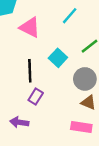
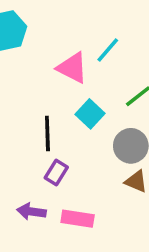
pink triangle: (30, 27) -> (72, 68), moved
pink rectangle: (81, 127) -> (78, 219), moved

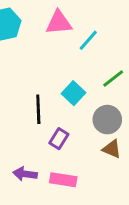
pink triangle: (72, 68) -> (59, 23), moved, turned -32
purple rectangle: (56, 172) -> (59, 139), moved

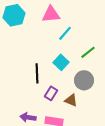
cyan line: (88, 40) -> (65, 33), moved
brown triangle: (112, 149) -> (71, 100), moved

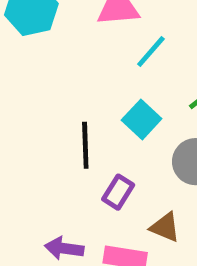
brown triangle: (71, 100) -> (165, 227), moved

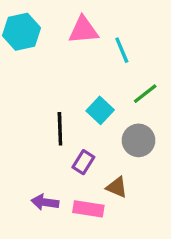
cyan line: (151, 51) -> (122, 50), moved, turned -64

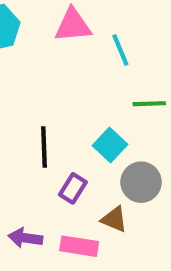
green line: (145, 94) -> (149, 104), turned 36
cyan square: (100, 110) -> (110, 145), moved
gray circle: (139, 140) -> (141, 182), moved

